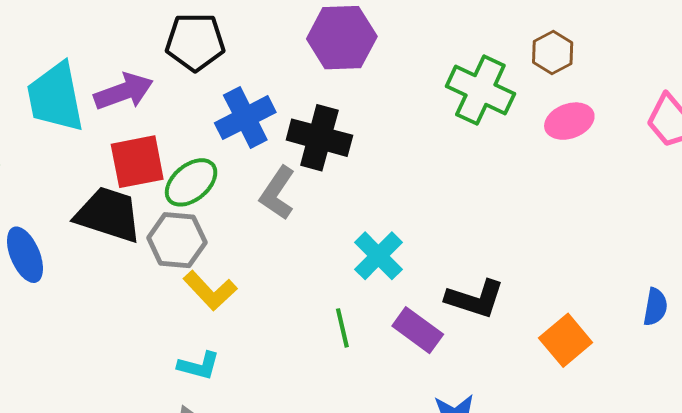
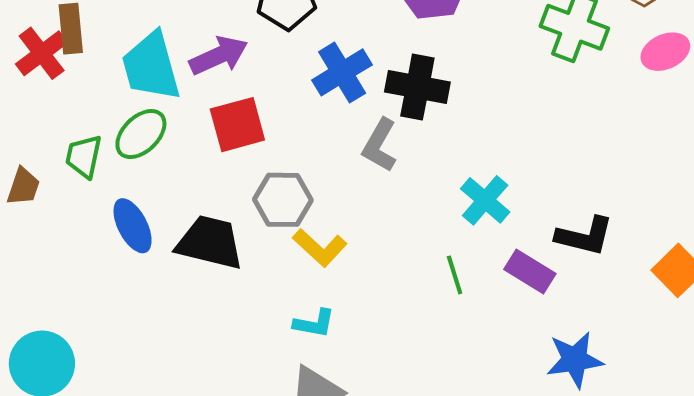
green ellipse: (191, 182) -> (141, 134), moved
black trapezoid: (109, 215) -> (210, 242), moved

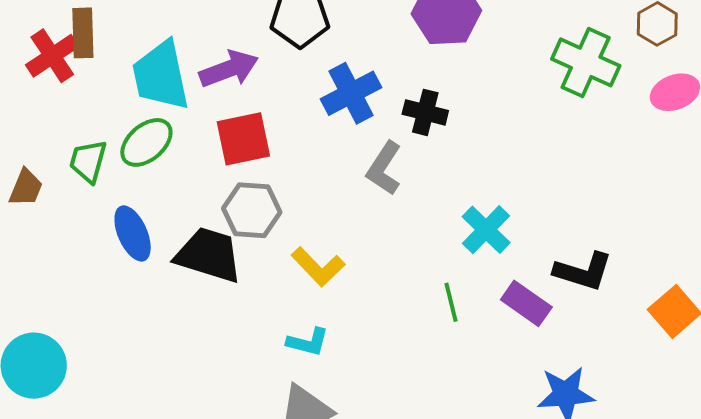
black cross: (417, 87) -> (425, 112), size x0.7
gray hexagon: (283, 200) -> (252, 210), moved

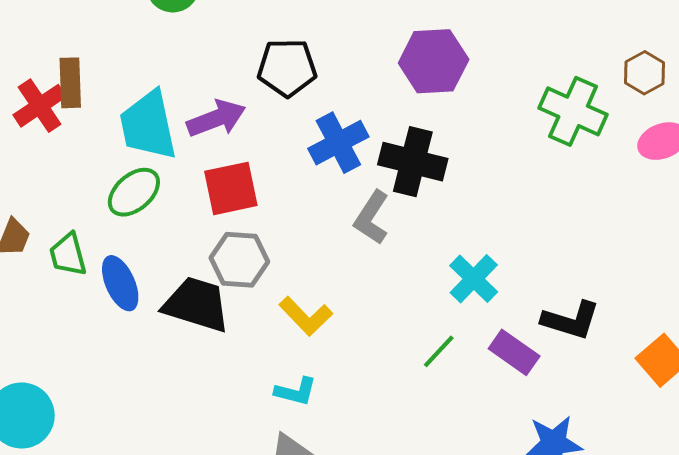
black cross: (425, 112) -> (413, 162), size x1.5
green trapezoid: (88, 161) -> (68, 255), moved, turned -30
green line: (451, 302) -> (439, 351), turned 57

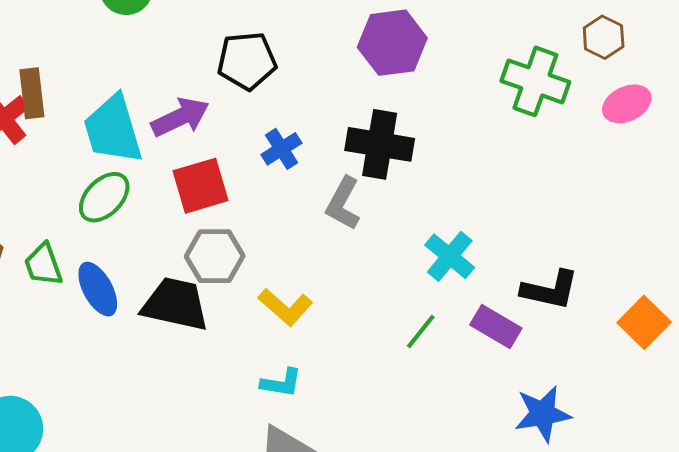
blue cross: (338, 143) -> (281, 149), moved, size x0.7

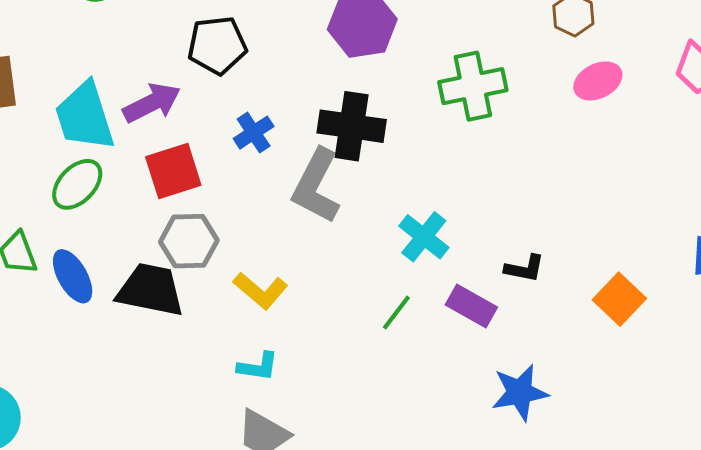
green cross: (535, 81) -> (473, 86), moved, turned -30
gray L-shape: (343, 203) -> (316, 186), size x1.4
black L-shape: (550, 290) -> (525, 268), size x0.7

